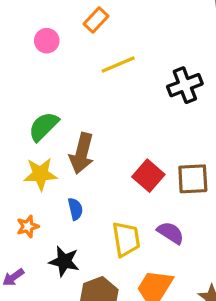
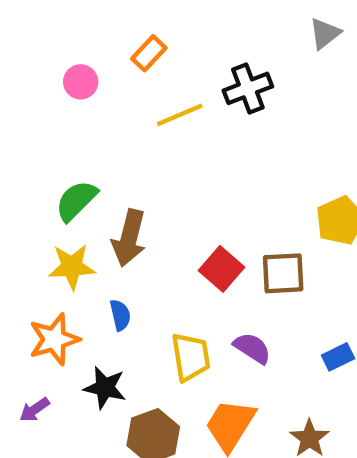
black cross: (185, 85) -> (248, 88), moved
orange star: (28, 226) -> (54, 339), size x1.6

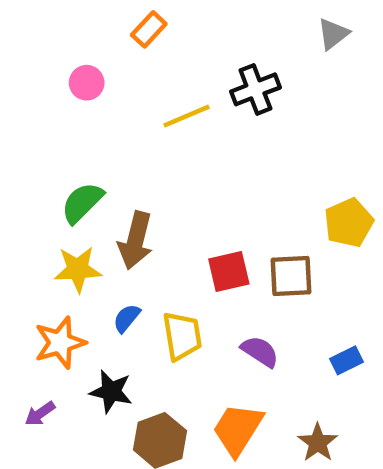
orange rectangle: (149, 53) -> (149, 29), moved
red square: (221, 269) -> (229, 272), turned 36
blue semicircle: (120, 315) -> (127, 318), turned -128
yellow trapezoid: (191, 357) -> (182, 336), moved

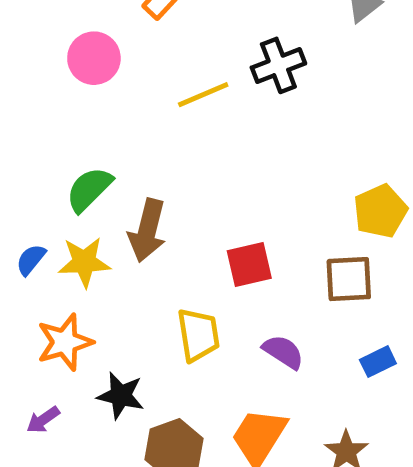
pink circle: (87, 83) -> (94, 58), size x1.4
brown square: (291, 276) -> (349, 279), moved
blue semicircle: (127, 318) -> (31, 260), moved

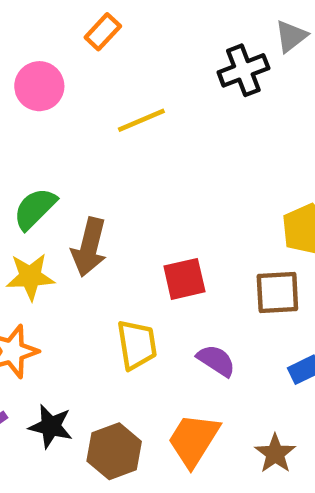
black cross: (278, 65) -> (243, 70), moved
black star: (121, 396) -> (51, 426), moved

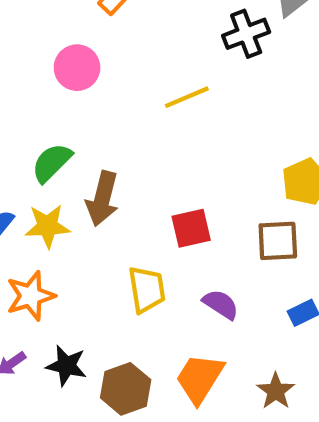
pink circle: (39, 86) -> (77, 68), moved
yellow line: (141, 120) -> (187, 97), moved

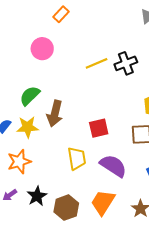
black cross: (246, 34) -> (126, 63), moved
purple semicircle: (221, 304) -> (113, 166), size x1.5
black star: (66, 366) -> (37, 196), turned 30

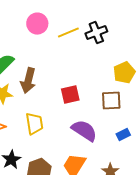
pink circle: (42, 49) -> (37, 24), moved
yellow trapezoid: (77, 158) -> (34, 124), moved

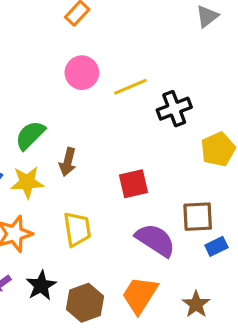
black cross: (96, 33) -> (174, 109), moved
brown arrow: (28, 81) -> (68, 162), size x0.7
brown square: (111, 101) -> (198, 217), moved

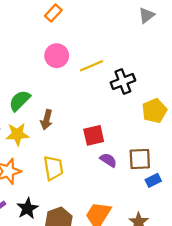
purple semicircle: (155, 240) -> (108, 160), moved, size x0.6

